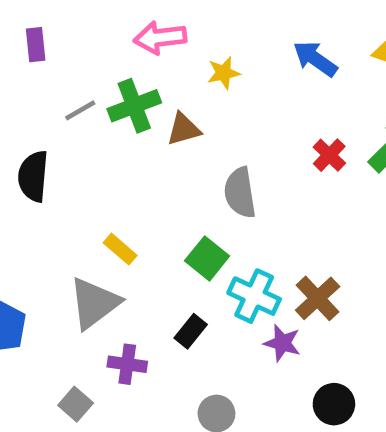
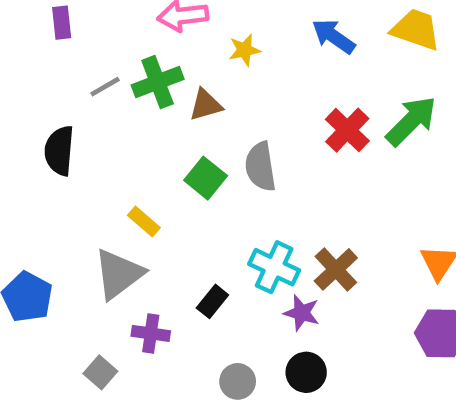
red cross: (329, 155) -> (347, 130), size x1.4
green square: (207, 258) -> (206, 178), moved
black circle: (334, 404) -> (306, 372), moved

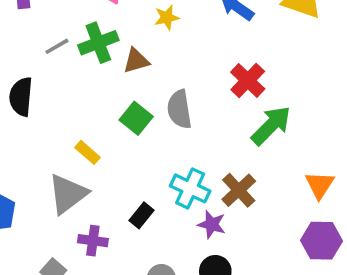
green arrow: (411, 121) -> (271, 125), moved

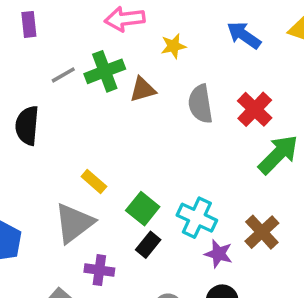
gray semicircle: (179, 109) -> (200, 104), moved
green square: (136, 118) -> (143, 209), moved
brown cross: (239, 190) -> (262, 232), moved

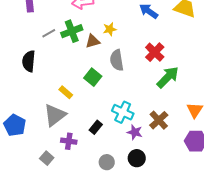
yellow star: (173, 46) -> (110, 29), moved
gray semicircle: (200, 104) -> (117, 60), moved
green square: (143, 209) -> (93, 77), moved

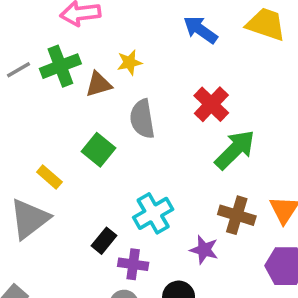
cyan cross: (123, 112) -> (153, 213), turned 35
brown cross: (159, 120) -> (237, 215), moved, turned -30
purple star: (135, 132) -> (204, 250), moved
purple cross: (69, 141) -> (133, 264), moved

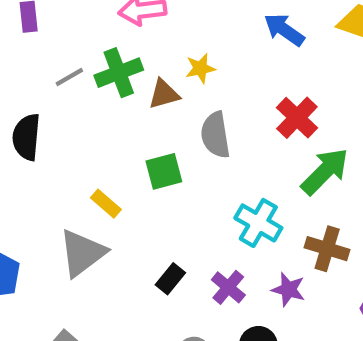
green square: (99, 150) -> (164, 171), turned 36
cyan cross: (153, 213) -> (258, 223), moved, turned -30
purple cross: (133, 264) -> (228, 287), moved, turned 32

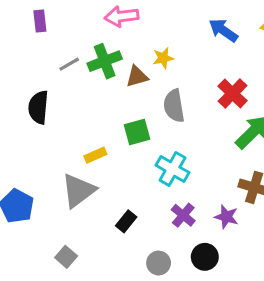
yellow rectangle: (106, 204) -> (95, 155), turned -65
cyan cross: (258, 223) -> (172, 169), moved
black rectangle: (170, 279) -> (126, 221), moved

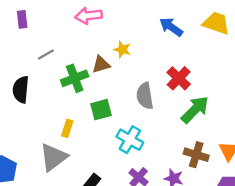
yellow star: (163, 58) -> (122, 49), turned 30
green cross: (105, 61) -> (75, 78), moved
gray semicircle: (174, 106) -> (145, 96), moved
yellow rectangle: (95, 155) -> (67, 128), turned -48

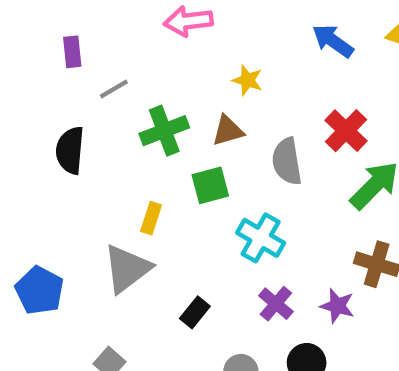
purple rectangle: (22, 19) -> (72, 52), moved
brown triangle: (101, 65) -> (228, 131), moved

